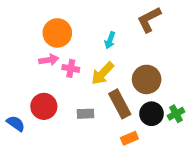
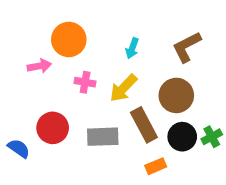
brown L-shape: (149, 20) -> (187, 47), moved
pink arrow: (49, 60) -> (39, 66), moved
gray rectangle: (85, 114) -> (103, 137), size x1.5

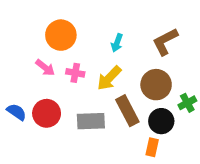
pink arrow: (39, 66) -> (45, 68), moved, turned 48
green cross: (212, 137) -> (187, 103), moved
blue semicircle: (19, 148) -> (17, 112), moved
orange rectangle: (156, 166) -> (152, 147), moved, turned -54

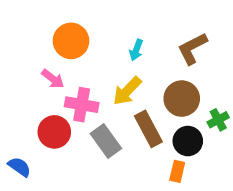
pink cross: (75, 73) -> (82, 105), moved, size x1.5
blue semicircle: (17, 112) -> (19, 167), moved
gray rectangle: (91, 121) -> (106, 141), turned 56

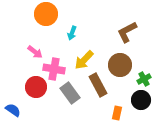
orange circle: (71, 41) -> (46, 14), moved
cyan arrow: (136, 50) -> (72, 33), moved
black circle: (188, 141) -> (141, 100), moved

